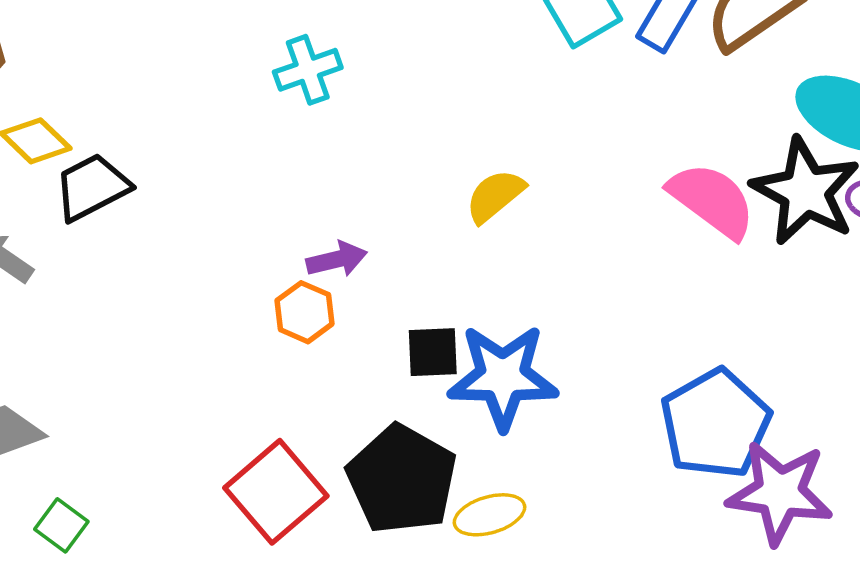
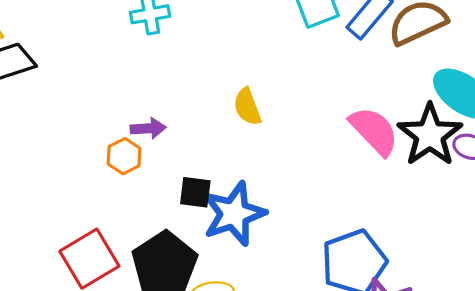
yellow semicircle: (495, 196) -> (247, 107), turned -81
blue star: (503, 377) -> (234, 214), turned -30

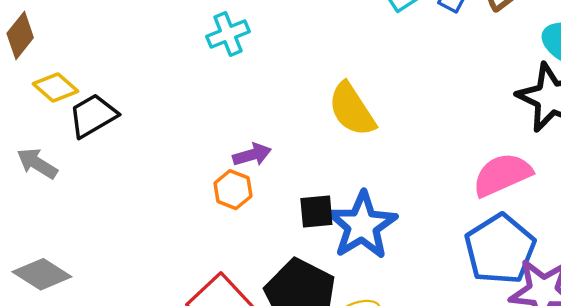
yellow semicircle: (247, 107) -> (352, 109), size x1.4
pink semicircle: (374, 131) -> (502, 175), moved, turned -58

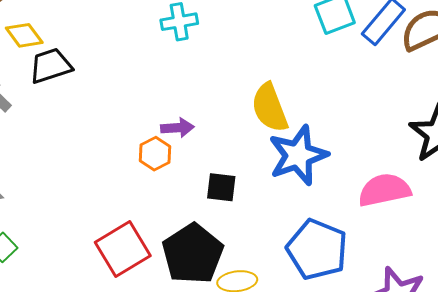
blue star: (362, 225) -> (298, 155), moved
blue pentagon: (500, 249) -> (317, 249), moved, turned -30

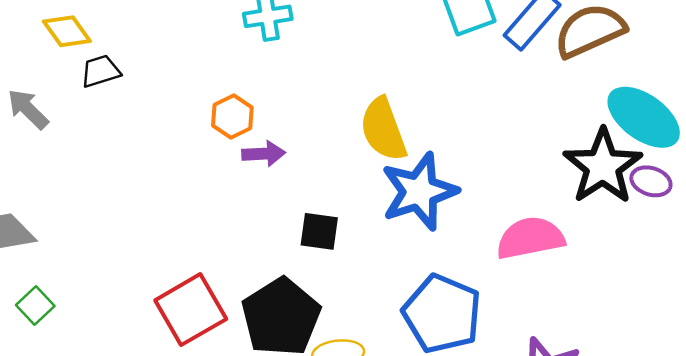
black trapezoid: (51, 66) -> (101, 71), size x0.7
orange hexagon: (155, 154) -> (232, 116), moved

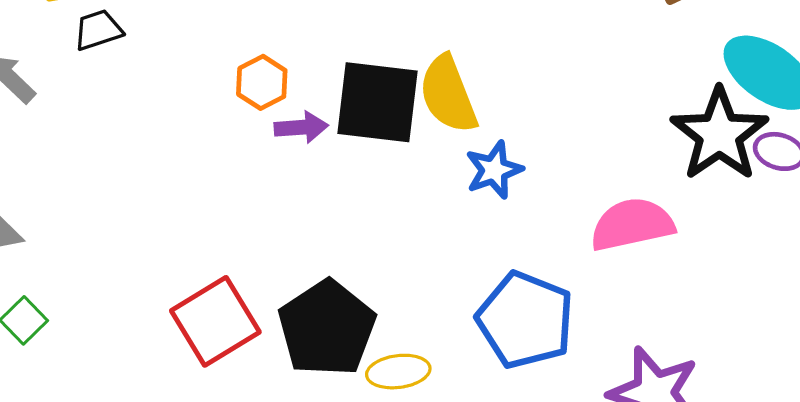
blue star: (419, 192) -> (494, 170), size x0.6
black square: (319, 231) -> (377, 102), moved, size x1.8

